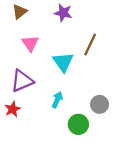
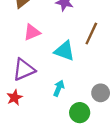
pink triangle: (30, 43) -> (32, 32), turned 42
cyan triangle: (63, 62) -> (65, 51), turned -35

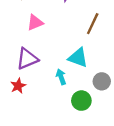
cyan triangle: (65, 51) -> (78, 58), moved
cyan arrow: (59, 88) -> (61, 77), turned -42

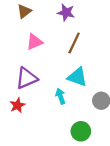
brown line: (93, 24) -> (74, 43), moved
green circle: (81, 101) -> (81, 131), moved

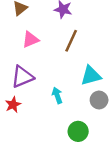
cyan triangle: (77, 77) -> (91, 76), moved, turned -35

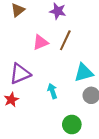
pink triangle: (30, 40) -> (40, 42), moved

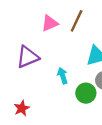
red star: (11, 100) -> (22, 108), moved
green circle: (72, 124) -> (86, 93), moved

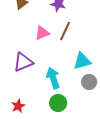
cyan arrow: (63, 76) -> (53, 78), size x1.5
green circle: (86, 93) -> (58, 103), moved

